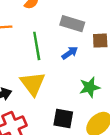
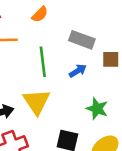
green star: (90, 87) -> (97, 109), turned 30

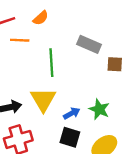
orange semicircle: (40, 14) -> (41, 18), moved
blue arrow: (78, 71) -> (72, 113), moved

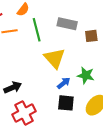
green line: (51, 63) -> (37, 30), moved
yellow triangle: (43, 99) -> (54, 58), moved

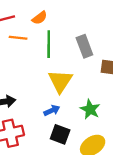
gray rectangle: (67, 24) -> (84, 46), turned 42
blue arrow: (64, 83) -> (52, 110), moved

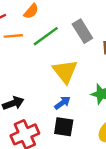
green line: (49, 44) -> (46, 36), turned 65
black square: (60, 134) -> (64, 127), moved

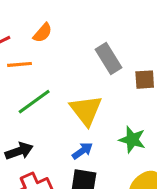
green line: (46, 36) -> (34, 102), moved

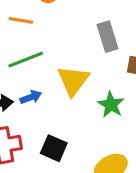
green star: (132, 140) -> (111, 105), moved
blue arrow: (82, 151) -> (31, 97), moved

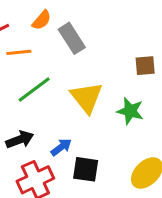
gray rectangle: (107, 37) -> (72, 38), moved
blue arrow: (31, 97) -> (61, 147), moved

